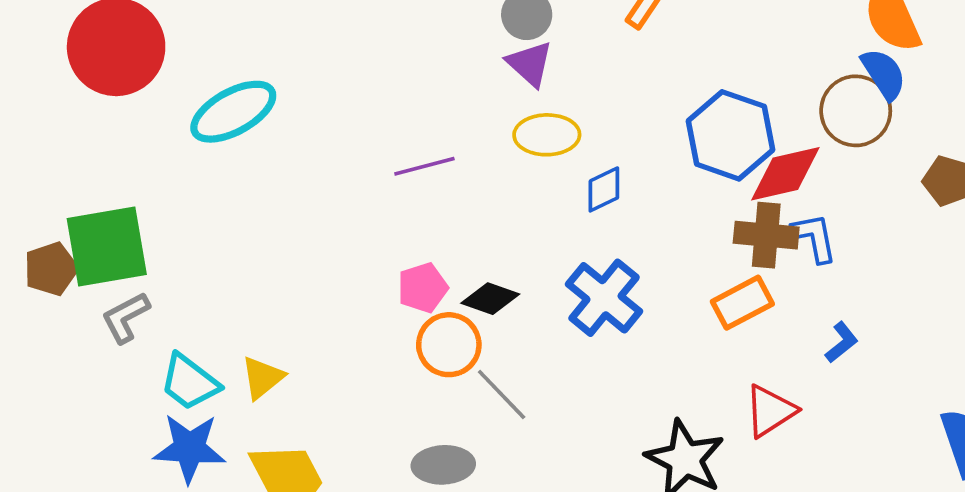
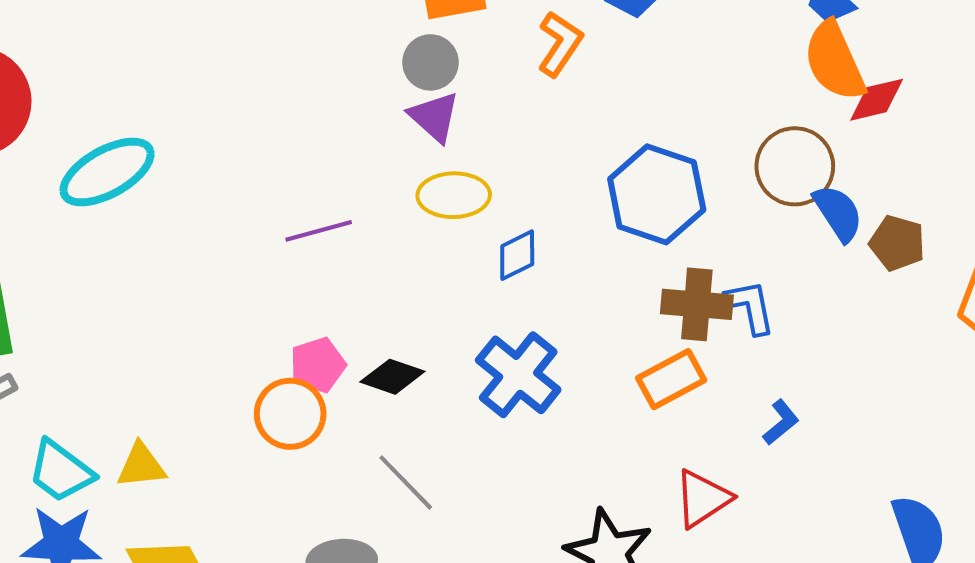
blue semicircle: (884, 74) -> (838, 213), moved
red diamond: (785, 174) -> (877, 100), moved, size x0.7
orange circle: (449, 345) -> (290, 414), moved
yellow triangle: (262, 378) -> (141, 466), turned 33

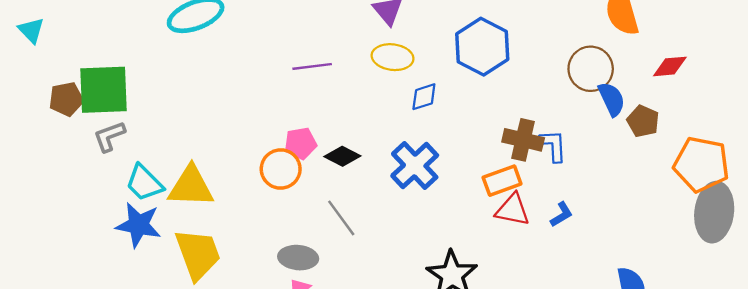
red diamond: (877, 100) -> (670, 66), moved
blue hexagon: (657, 194) -> (482, 47), moved
yellow triangle: (141, 466) -> (191, 186), size x1.6
red triangle: (703, 499) -> (513, 210), moved, turned 36

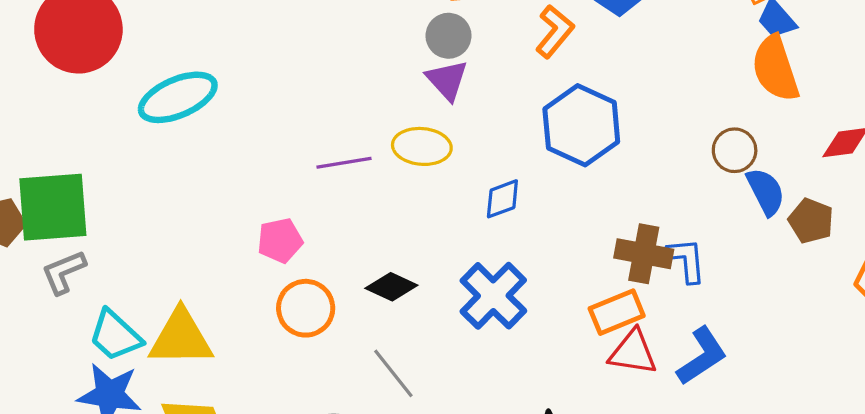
yellow ellipse: (393, 57) -> (422, 146), moved
brown circle: (591, 69) -> (735, 150), size x0.7
pink pentagon: (300, 143) -> (280, 240), moved
blue L-shape: (562, 214) -> (702, 356), size x1.6

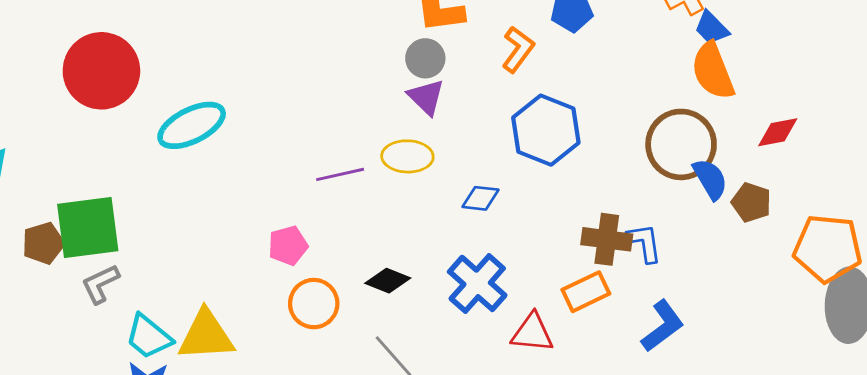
brown circle: (735, 150) -> (681, 144), size x1.8
blue diamond: (502, 199) -> (481, 198), turned 30
red triangle: (633, 352) -> (532, 333), moved

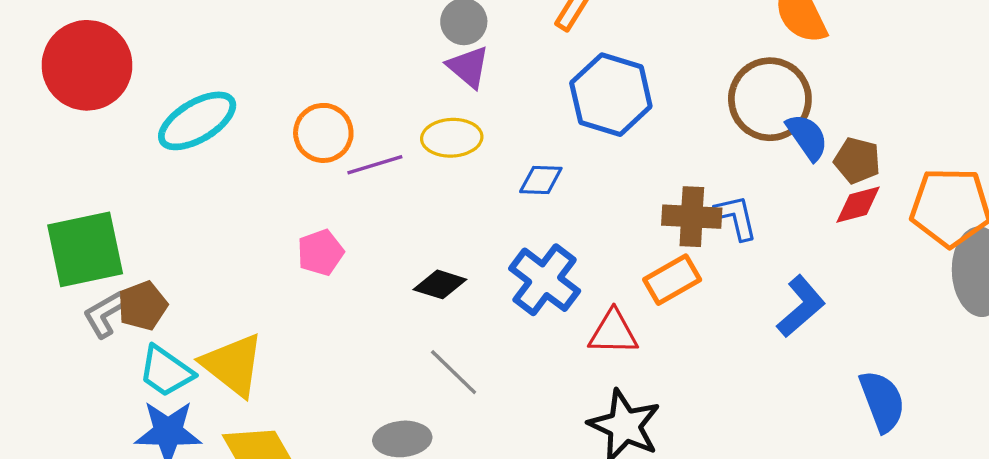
red diamond: (778, 132) -> (858, 205), moved
brown pentagon: (43, 243) -> (143, 306), moved
orange circle: (314, 304) -> (323, 133), moved
blue L-shape: (663, 326) -> (801, 306), moved
yellow triangle: (206, 335) -> (233, 365), turned 46

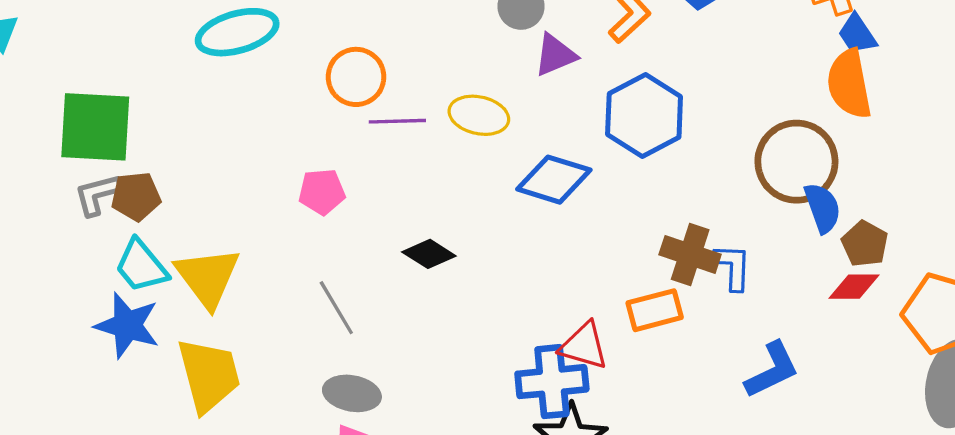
purple triangle: (468, 67) -> (555, 55), moved, turned 42
blue diamond: (541, 180) -> (554, 180), size x1.6
blue cross: (545, 280) -> (552, 382), moved, turned 32
gray line: (454, 372) -> (336, 308), moved

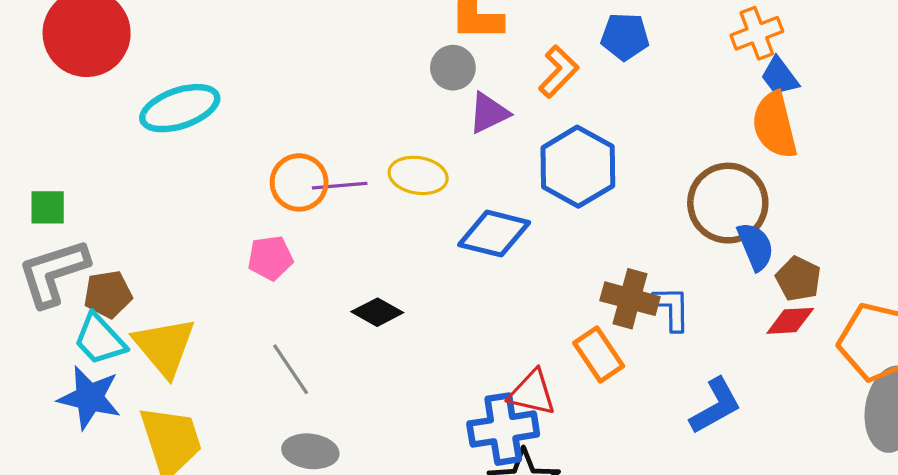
orange circle: (356, 77) -> (299, 182), moved
green square: (95, 127) -> (48, 207), size x0.5
gray L-shape: (97, 194) -> (53, 273), size x1.6
brown pentagon: (136, 196) -> (108, 294), moved
orange rectangle: (655, 310) -> (599, 354), turned 74

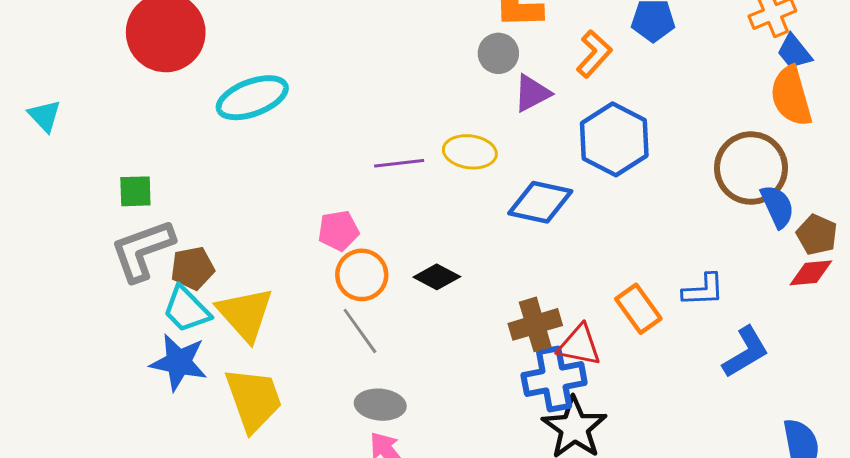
orange circle: (299, 182) -> (362, 275), moved
brown cross: (630, 299) -> (535, 324), moved, turned -30
blue L-shape: (672, 308) -> (703, 290), moved, turned 90

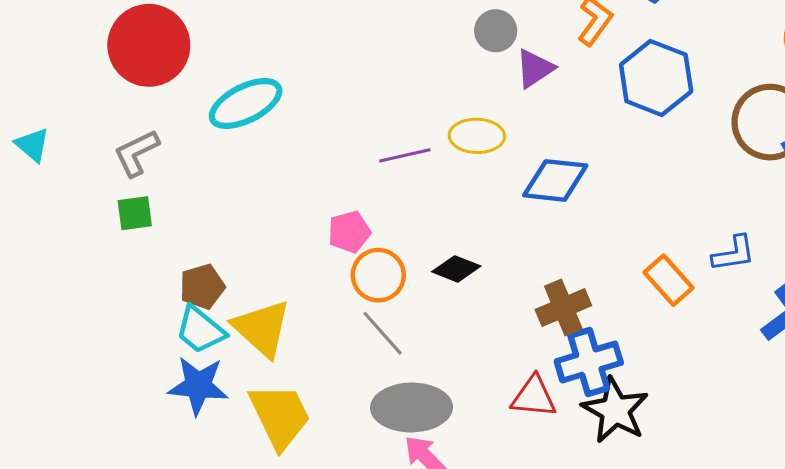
blue hexagon: (614, 139) -> (656, 78), moved
gray L-shape: (142, 250) -> (136, 153), moved, size x0.7
red triangle: (579, 345) -> (534, 397), moved
gray ellipse: (380, 405) -> (412, 407), size x1.5

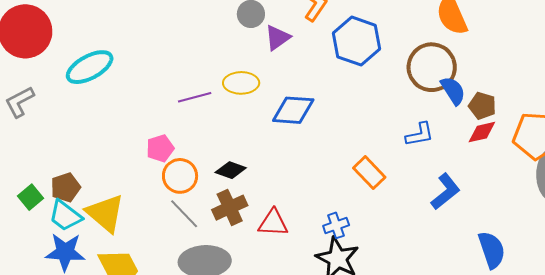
green square: (135, 213) -> (31, 197), moved, turned -30
blue L-shape: (734, 254) -> (420, 134), moved
brown cross: (563, 308) -> (230, 208), moved
blue cross: (589, 362) -> (336, 225), moved, size x0.6
red triangle: (534, 397) -> (273, 223), moved

